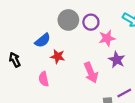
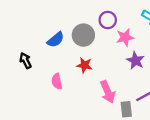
gray circle: (68, 20) -> (83, 35), moved
red star: (58, 56) -> (85, 65), moved
pink arrow: (91, 73) -> (108, 92), moved

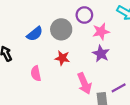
purple star: (135, 61) -> (101, 54), moved

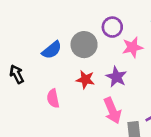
purple star: (101, 54) -> (116, 77), moved

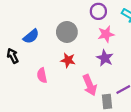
purple circle: (112, 27) -> (98, 11), moved
blue semicircle: (52, 50) -> (31, 36), moved
purple star: (116, 77) -> (105, 58), moved

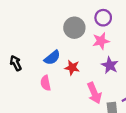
gray circle: (67, 32) -> (74, 28), moved
pink star: (106, 34) -> (101, 41), moved
blue semicircle: (31, 36) -> (52, 58), moved

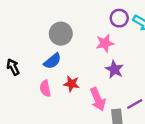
purple circle: (103, 18) -> (119, 18), moved
gray circle: (74, 28) -> (61, 34), moved
red star: (72, 68) -> (71, 84), moved

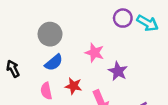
gray circle: (61, 34) -> (50, 34), moved
pink star: (105, 43) -> (94, 53), moved, turned 30

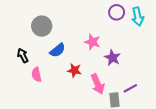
cyan arrow: (148, 23) -> (138, 17), turned 48
gray circle: (50, 34) -> (42, 26), moved
pink semicircle: (46, 91) -> (36, 75), moved

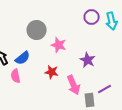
gray circle: (42, 26) -> (37, 30), moved
pink star: (92, 42) -> (59, 45), moved
blue semicircle: (58, 50) -> (23, 58), moved

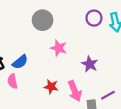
gray circle: (37, 30) -> (43, 20), moved
red star: (52, 72) -> (51, 87), moved

